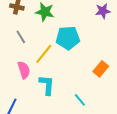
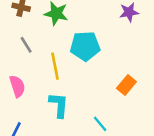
yellow line: (44, 54) -> (55, 66), turned -50
pink semicircle: (24, 70) -> (17, 86), moved

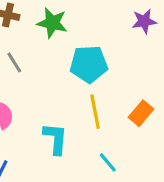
yellow line: (55, 66) -> (95, 112), moved

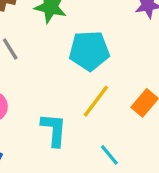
yellow line: (95, 112) -> (96, 101), turned 48

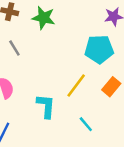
cyan pentagon: (89, 51) -> (99, 49), moved

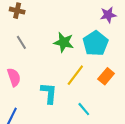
green star: (44, 18) -> (64, 42), moved
cyan pentagon: (99, 49) -> (95, 43), turned -30

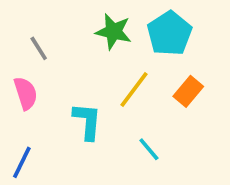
gray line: (21, 42) -> (39, 48), moved

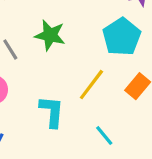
green star: (113, 32) -> (50, 35), moved

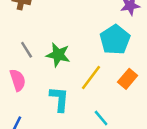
green star: (50, 35) -> (58, 55), moved

